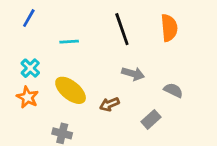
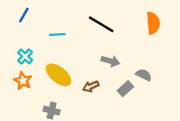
orange semicircle: (169, 28) -> (153, 23), moved
black line: (122, 29) -> (101, 24), turned -40
gray rectangle: (151, 119) -> (125, 89), moved

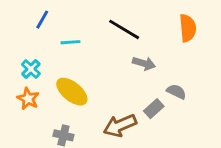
blue line: (24, 15) -> (42, 20), moved
gray arrow: (110, 61) -> (144, 63), moved
brown arrow: (91, 86) -> (120, 125), moved, size x1.6

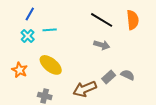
black line: (124, 29) -> (102, 20), moved
cyan cross: (31, 69) -> (28, 36), moved
gray semicircle: (176, 92) -> (128, 75), moved

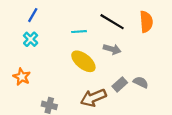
cyan line: (50, 30) -> (79, 32), moved
yellow ellipse: (51, 65) -> (83, 61), moved

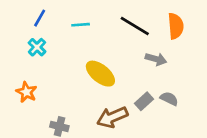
cyan line: (79, 32) -> (81, 25), moved
gray arrow: (112, 49) -> (156, 59), moved

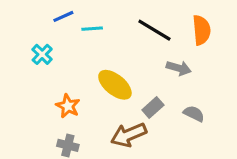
blue line: (40, 18) -> (63, 16), moved, turned 36
orange star: (26, 92) -> (68, 106), moved
gray rectangle: (144, 101) -> (153, 108), moved

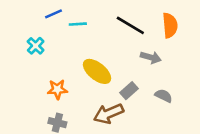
orange star: (68, 106) -> (57, 89), turned -30

